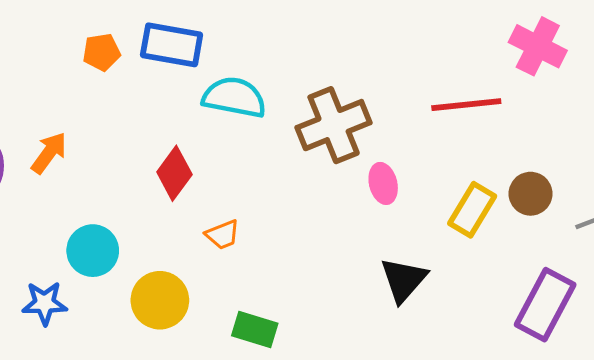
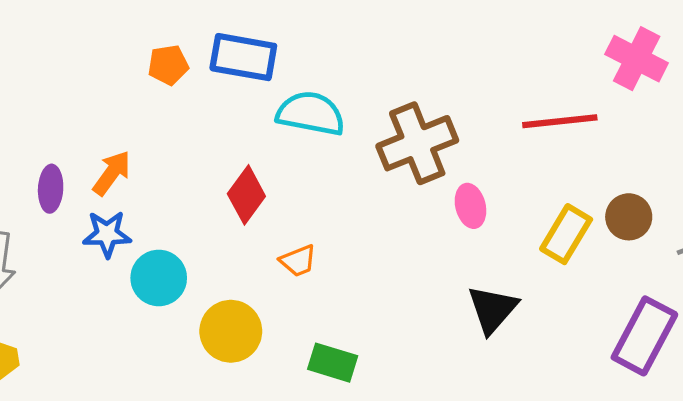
blue star: (45, 303) -> (107, 234), moved

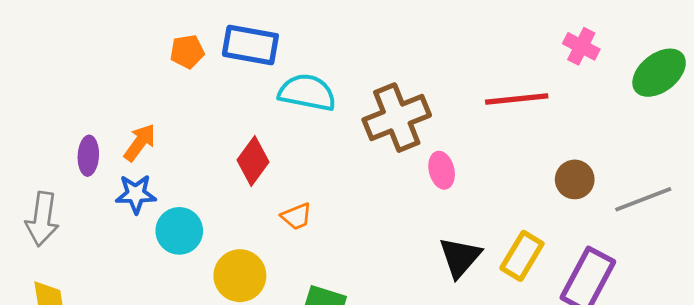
pink cross: (637, 59) -> (581, 46), size x0.7
yellow rectangle: (566, 234) -> (522, 256), moved

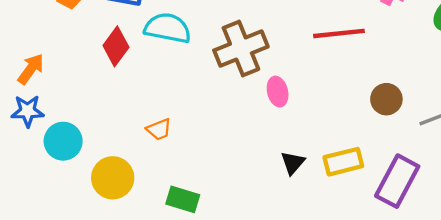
red diamond: (253, 161) -> (116, 46), moved
yellow rectangle: (522, 256) -> (343, 162), turned 45
black triangle: (460, 257) -> (293, 163), size x0.7

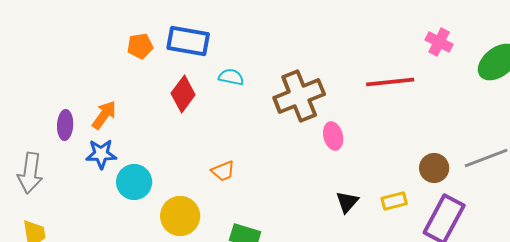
cyan semicircle: (168, 28) -> (231, 77), size x0.6
brown circle: (386, 99) -> (434, 168), moved
yellow rectangle: (343, 162) -> (394, 201), size x0.7

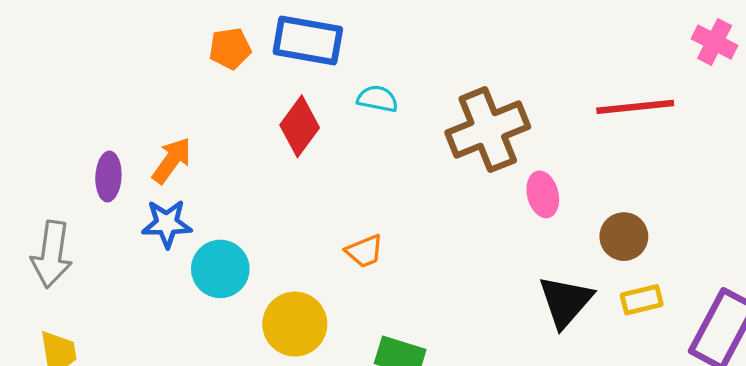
brown circle: (434, 168) -> (624, 237), moved
black triangle: (347, 202) -> (565, 301), size x1.5

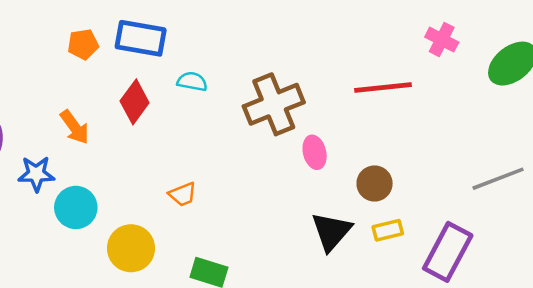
orange arrow: (172, 160) -> (75, 127), moved, turned 108

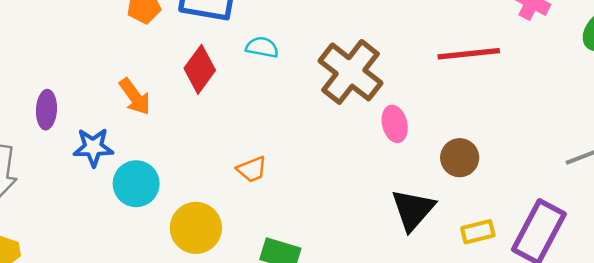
brown cross: (274, 104) -> (351, 72), turned -30
yellow rectangle: (388, 230) -> (478, 232), moved

